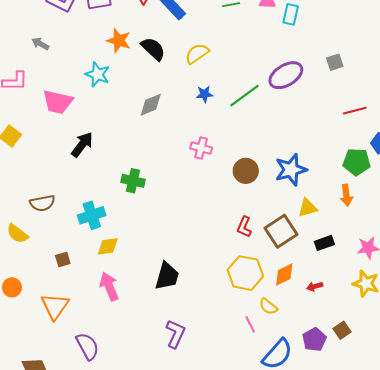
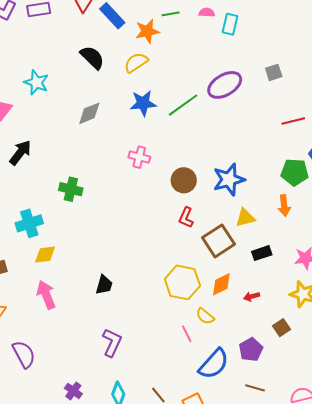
orange star: (119, 41) -> (147, 31), moved, turned -30
blue star: (204, 94) -> (143, 103), size x1.5
red L-shape: (244, 227) -> (186, 218), moved
black trapezoid: (167, 276) -> (104, 285), size x0.7
brown square: (342, 330) -> (281, 328), moved

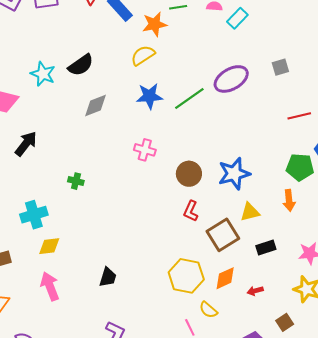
cyan rectangle: (230, 24) -> (237, 18), turned 30
black semicircle: (92, 57) -> (81, 65), moved, turned 100
green cross: (71, 189) -> (76, 181), size x0.7

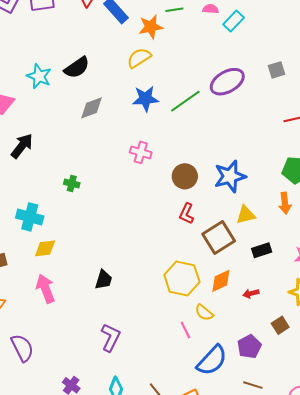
cyan cross: (34, 215) -> (30, 217), turned 32

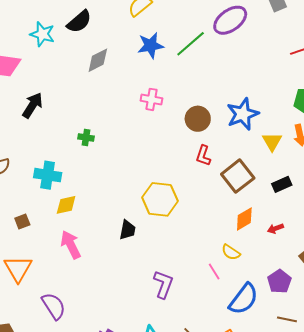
yellow triangle: (246, 215) -> (272, 142), moved, turned -40
yellow hexagon: (182, 278) -> (160, 199), moved
purple L-shape: (110, 337) -> (163, 284), moved

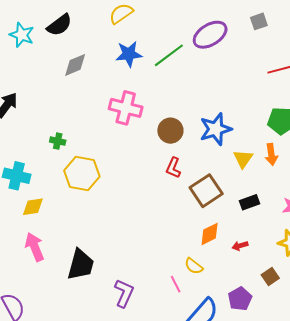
pink cross: (151, 99) -> (126, 108), size x1.5
yellow hexagon: (160, 199) -> (82, 174), moved
black trapezoid: (127, 230) -> (81, 265), moved, size x1.6

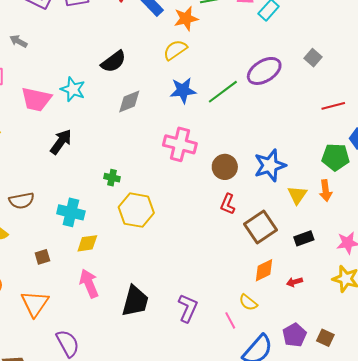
gray square: (259, 21) -> (313, 58), turned -30
cyan star: (22, 35) -> (73, 89), moved
brown square: (270, 277) -> (325, 338), moved, turned -30
purple L-shape: (124, 293) -> (188, 308), moved

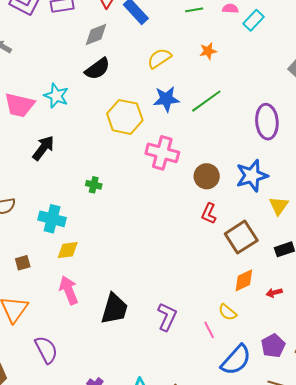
orange star: (186, 18) -> (208, 51), moved, size x0.7
purple ellipse: (264, 71) -> (267, 122), moved, turned -64
gray diamond: (129, 101) -> (96, 35), moved
yellow hexagon: (136, 210) -> (125, 117), moved

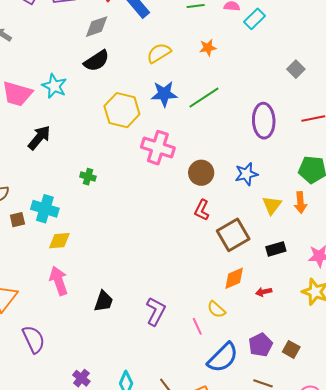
blue star: (252, 176) -> (246, 174), size x0.7
brown square: (23, 263) -> (17, 220), moved
black trapezoid: (114, 309) -> (104, 301), size x0.7

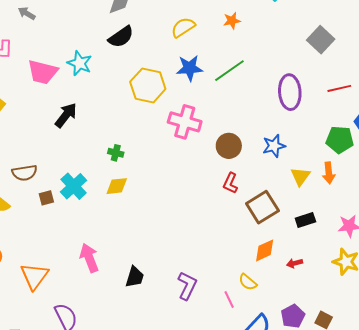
gray square: (296, 69) -> (321, 40), size x1.5
cyan cross: (45, 209) -> (74, 186), turned 32
yellow diamond: (59, 241) -> (117, 186), moved

